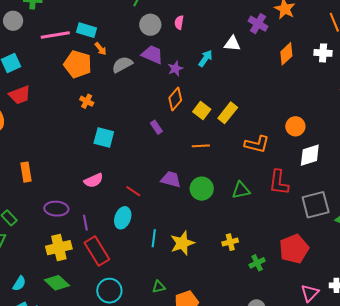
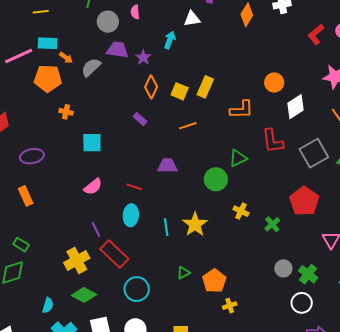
green circle: (202, 189) -> (216, 179), moved
purple ellipse: (56, 209) -> (32, 156), moved
yellow cross: (230, 242) -> (241, 211), turned -35

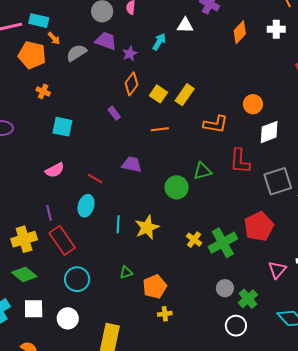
yellow cross: (241, 211) -> (194, 240), moved
green cross: (272, 224) -> (223, 243), size x1.8

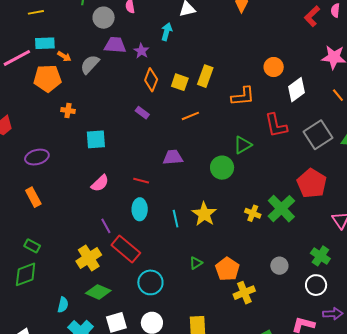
gray circle: (225, 288) -> (279, 266), moved
yellow cross: (165, 314) -> (244, 293), size x1.5

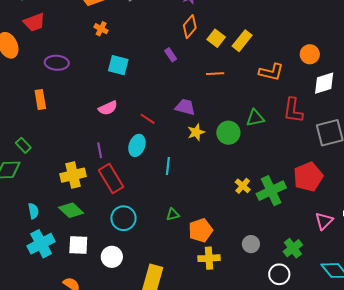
yellow star: (204, 214) -> (196, 132), moved, size x0.7
cyan semicircle: (63, 305) -> (33, 211), turned -42

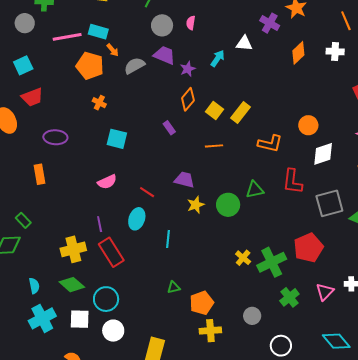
cyan circle: (123, 218) -> (106, 299), moved
green cross: (293, 248) -> (289, 297), moved

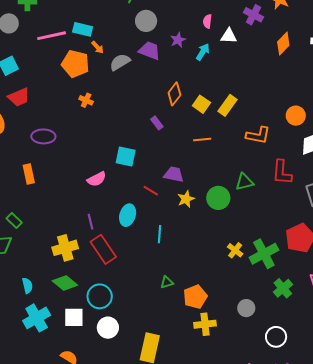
pink semicircle: (191, 23) -> (207, 21), moved
purple star: (188, 69) -> (178, 40), moved
cyan square: (117, 139) -> (126, 156), moved
red line: (147, 192) -> (151, 191), moved

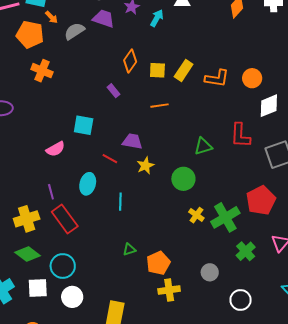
orange cross: (86, 100) -> (42, 71), size x1.5
yellow square: (201, 104) -> (157, 70), turned -30
orange L-shape: (258, 135) -> (217, 78), moved
green circle: (218, 198) -> (183, 179), moved

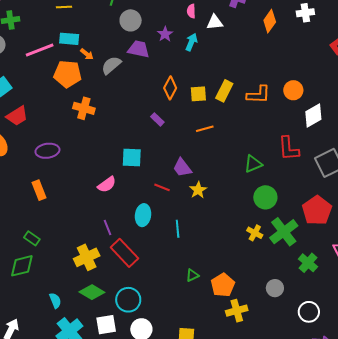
purple trapezoid: (132, 141) -> (182, 168), turned -130
green circle: (183, 179) -> (265, 197), moved

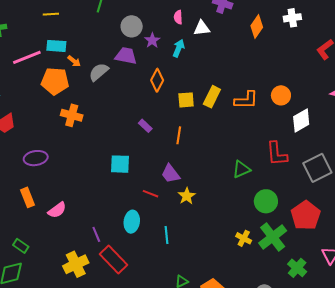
gray circle: (131, 20) -> (132, 26), moved
orange diamond: (170, 88) -> (157, 80), moved
orange line: (205, 129) -> (179, 135), moved, turned -66
pink semicircle: (107, 184) -> (57, 210), moved
green circle: (265, 197) -> (266, 201), moved

